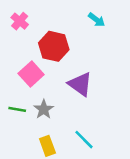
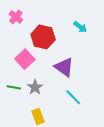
cyan arrow: (97, 20) -> (80, 27), moved
cyan line: (84, 140) -> (73, 97), moved

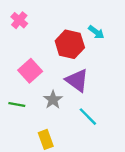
red hexagon: (43, 37) -> (70, 44), moved
gray star: (35, 87) -> (53, 100), moved

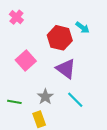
gray star: (53, 100) -> (45, 97), moved
green line: (17, 104) -> (14, 102), moved

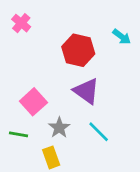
cyan arrow: (82, 27) -> (122, 37), moved
pink square: (26, 61) -> (33, 102), moved

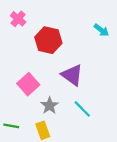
red hexagon: (78, 50) -> (48, 40), moved
green line: (19, 134) -> (11, 126), moved

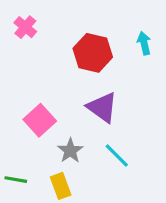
cyan arrow: (101, 30) -> (144, 43), turned -140
red hexagon: (48, 40) -> (93, 53), moved

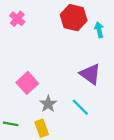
red hexagon: (93, 53) -> (74, 18), moved
purple triangle: (102, 107) -> (90, 74), moved

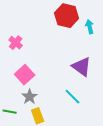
pink cross: (17, 19) -> (16, 43), moved
gray star: (48, 104) -> (30, 97), moved

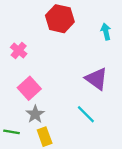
red hexagon: (67, 16) -> (60, 19), moved

